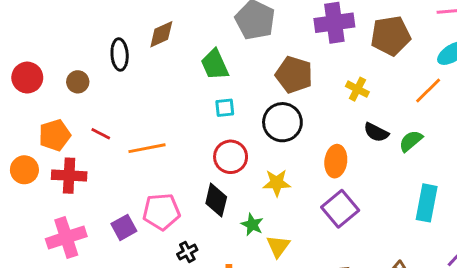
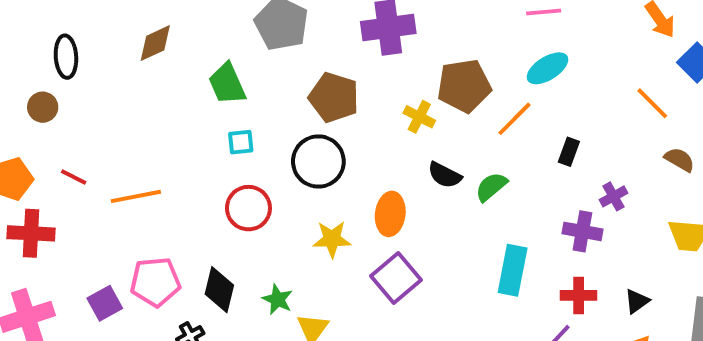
brown pentagon: (391, 36) -> (464, 86), moved
black ellipse: (120, 54) -> (66, 57), moved
yellow star: (277, 183) -> (332, 239), moved
black diamond: (216, 200) -> (219, 290), moved

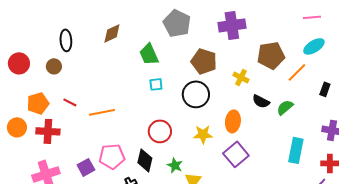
yellow cross: (419, 117) -> (241, 77), moved
red circle: (248, 208) -> (160, 131), moved

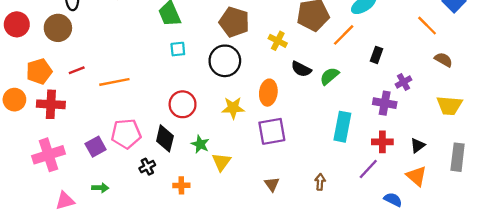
brown circle: (54, 66) -> (58, 28), size x1.5
red line: (70, 102) -> (77, 70), turned -48
purple square: (236, 154) -> (272, 131), turned 30

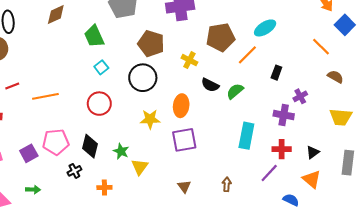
cyan square: (178, 49) -> (101, 67), turned -32
red circle: (183, 104) -> (99, 104), moved

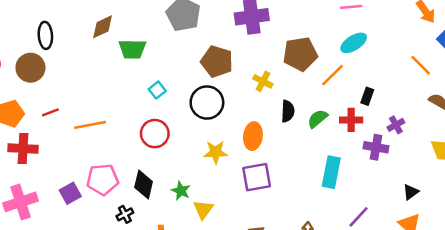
green trapezoid: (94, 36) -> (132, 49), moved, turned -65
black semicircle: (210, 85) -> (288, 111), turned -114
red cross: (282, 149) -> (351, 120), moved

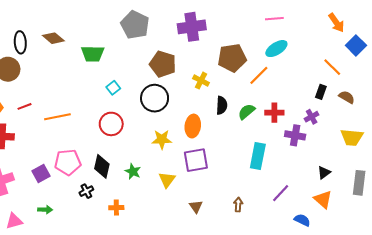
brown diamond: (103, 27) -> (53, 38), moved, turned 65
black rectangle: (367, 96) -> (321, 92), moved
yellow triangle: (203, 209) -> (167, 180), moved

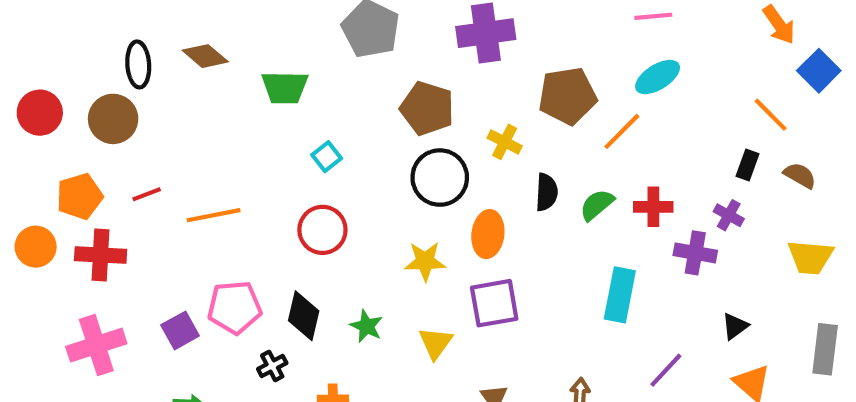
black circle: (155, 98) -> (440, 178), moved
purple cross: (312, 117) -> (729, 215), turned -32
black triangle: (324, 172) -> (735, 326), moved

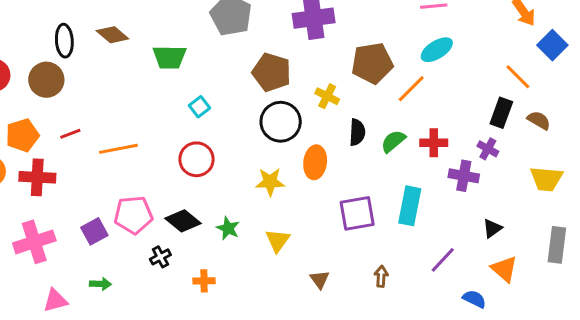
black rectangle: (748, 165) -> (501, 113), size x1.4
purple square: (494, 303) -> (357, 213), moved
black diamond: (304, 316) -> (183, 221), turned -64

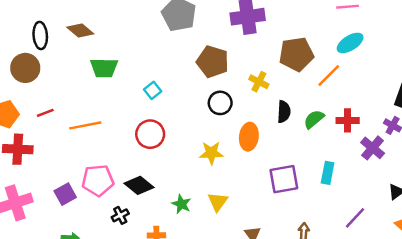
green trapezoid: (169, 57) -> (104, 68), moved
black circle: (281, 122) -> (220, 103), size x0.7
purple cross: (464, 176) -> (373, 148), turned 30
cyan rectangle: (410, 206) -> (328, 173), size x0.7
green star: (228, 228) -> (181, 204), moved

